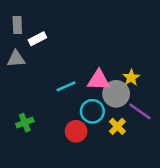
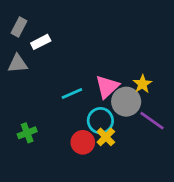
gray rectangle: (17, 25) -> (19, 27), turned 30
pink triangle: (99, 80) -> (107, 87), turned -45
yellow cross: (117, 126) -> (106, 137), moved

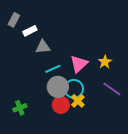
gray triangle: (18, 64) -> (43, 47), moved
gray circle: (126, 102) -> (58, 87), moved
green cross: (27, 133) -> (20, 108), moved

